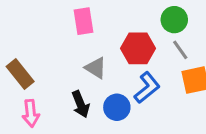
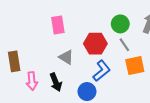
brown rectangle: (20, 74) -> (14, 61), turned 30
blue circle: (117, 107) -> (87, 92), moved
pink arrow: (31, 113) -> (32, 81), moved

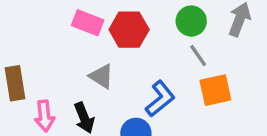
pink rectangle: (58, 25) -> (88, 23), turned -60
red hexagon: (95, 44) -> (129, 30), moved

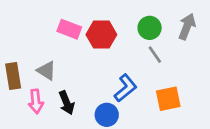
gray triangle: (101, 76) -> (47, 71), moved
orange square: (215, 90) -> (168, 99), moved

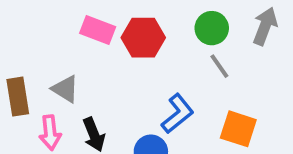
orange square: (168, 99) -> (238, 129), turned 30

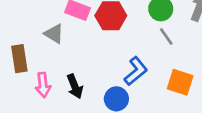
gray triangle: (65, 89) -> (54, 34), moved

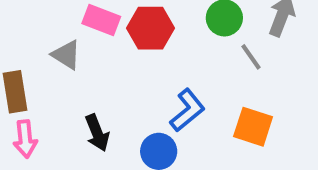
gray line: (166, 37) -> (251, 57), moved
pink arrow: (43, 85) -> (25, 139), moved

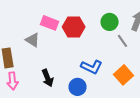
blue L-shape: (187, 110) -> (92, 67), turned 65
orange square: (253, 127) -> (124, 75), turned 30

